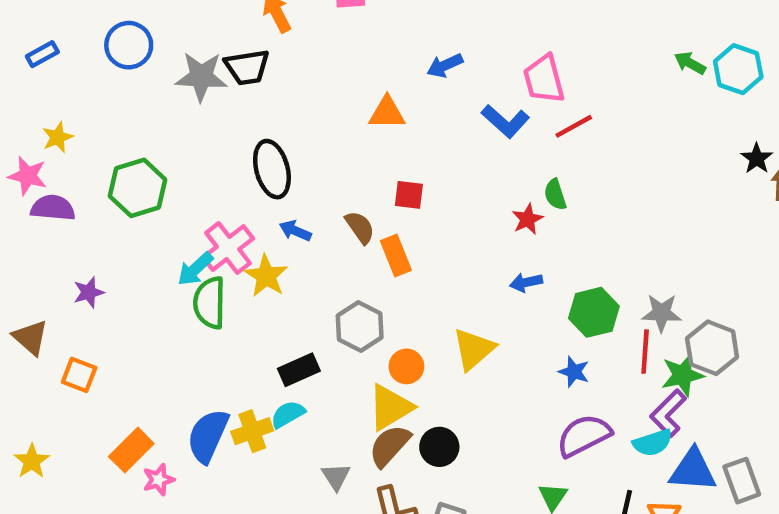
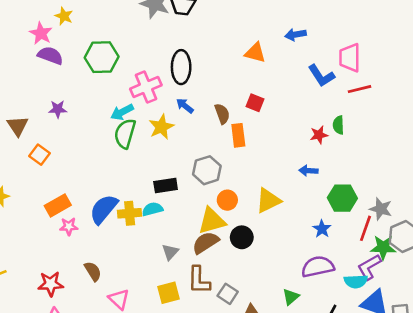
yellow star: (58, 137) -> (64, 16), turned 30
pink cross: (228, 248) -> (146, 87), moved
black circle: (439, 447) -> (242, 237), moved

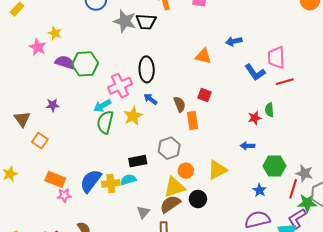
purple semicircle: (50, 55) -> (65, 62), moved
orange rectangle: (58, 205) -> (55, 179), turned 54

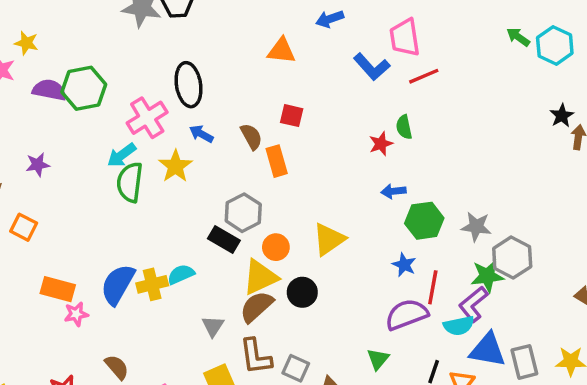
blue arrow: (248, 146) -> (394, 191), moved
black rectangle: (138, 161) -> (224, 239), moved, turned 48
red line: (293, 189) -> (433, 287), moved

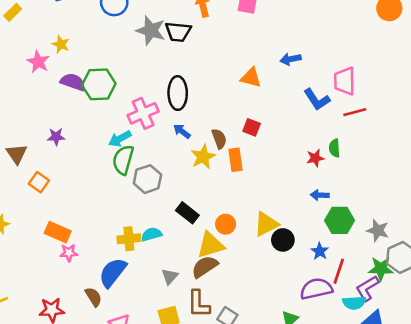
yellow star: (175, 166) -> (203, 157), moved
gray hexagon: (243, 213) -> (147, 179), moved
blue semicircle: (118, 284) -> (113, 272), moved
black circle: (302, 292) -> (283, 240), moved

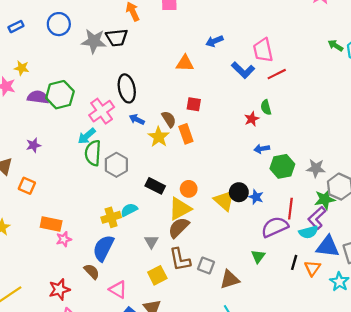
yellow triangle: (266, 224) -> (224, 200), moved, turned -40
blue star: (320, 251) -> (256, 197), moved

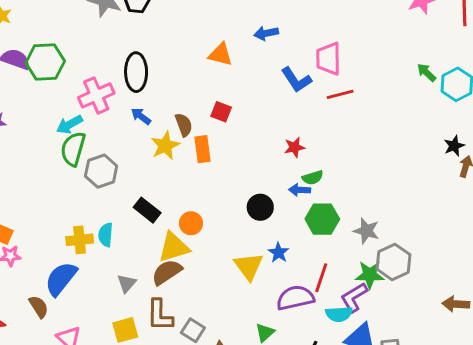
green semicircle: (266, 107) -> (313, 178), moved, turned -104
black circle: (239, 192) -> (260, 207), moved
yellow triangle: (224, 200) -> (249, 266), moved
cyan semicircle: (129, 210) -> (106, 235), turned -70

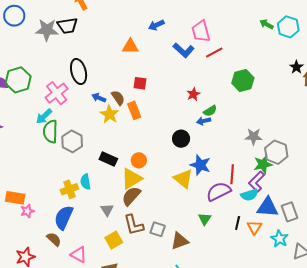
blue arrow: (141, 116) -> (99, 98), moved
green hexagon: (322, 219) -> (243, 80), moved
blue star: (279, 253) -> (200, 165), size x1.5

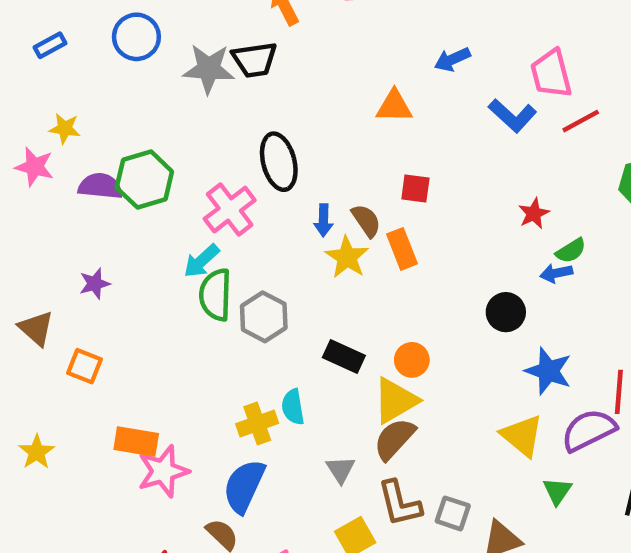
blue arrow: (99, 98) -> (323, 220), turned -112
yellow triangle: (183, 179) -> (522, 436), moved
pink star: (27, 211) -> (163, 471), size x1.6

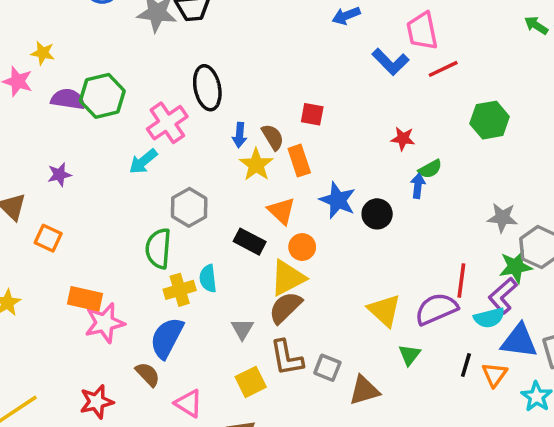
orange triangle: (394, 106) -> (281, 211), moved, turned 40
red star: (534, 214) -> (403, 139), turned 30
blue arrow: (556, 273) -> (418, 186), turned 105
green semicircle: (215, 295) -> (158, 248), moved
blue star: (548, 371) -> (338, 200), moved

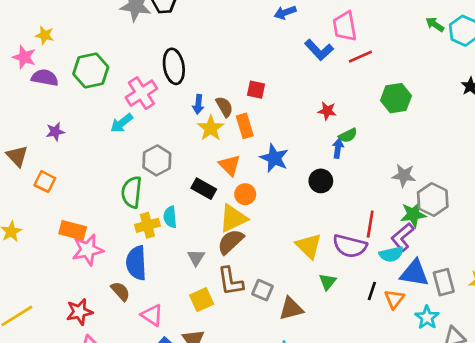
purple semicircle: (68, 99) -> (45, 78), moved
black circle: (377, 214) -> (321, 181), moved
purple semicircle: (436, 309) -> (350, 246), turned -144
blue semicircle: (167, 338) -> (136, 263), turned -32

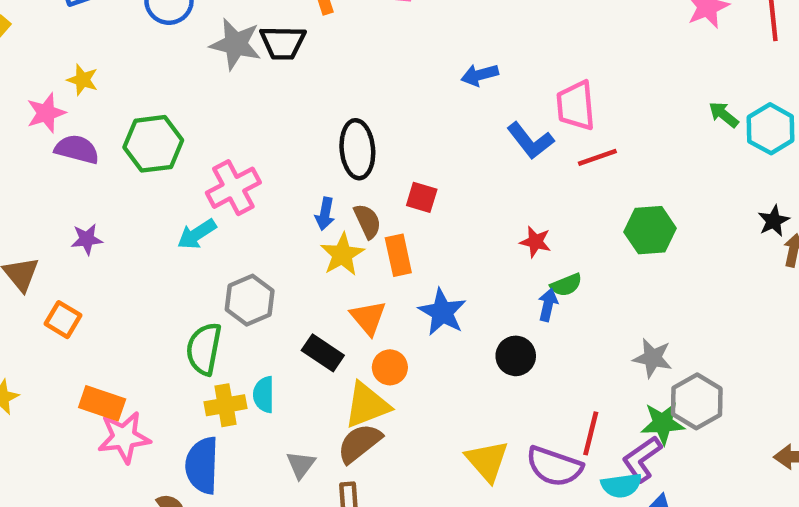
pink star: (24, 57) -> (46, 113), turned 30
black ellipse: (174, 66) -> (357, 149), moved

